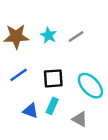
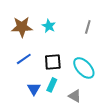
gray line: (76, 37) -> (88, 27), moved, turned -40
blue triangle: (31, 111) -> (34, 89), turned 40

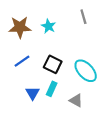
gray line: (88, 27) -> (83, 17), moved, turned -32
black square: (53, 62) -> (53, 64), turned 30

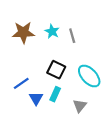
gray line: (83, 17) -> (72, 36), moved
blue line: (22, 61) -> (21, 83), moved
gray triangle: (76, 100) -> (80, 106), turned 40

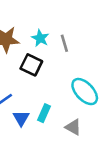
black square: (56, 70) -> (31, 65), moved
gray triangle: (80, 106) -> (73, 127), turned -40

